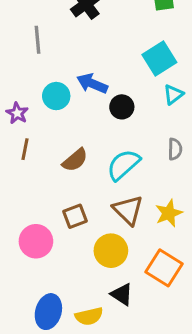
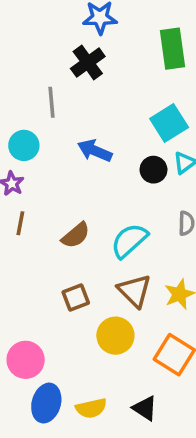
gray line: (37, 40) -> (51, 102), moved
cyan circle: (56, 96) -> (24, 145), moved
black circle: (122, 107) -> (153, 170), moved
pink circle: (36, 241) -> (26, 360), moved
black triangle: (122, 294) -> (145, 408), moved

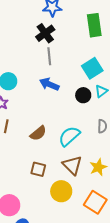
gray line: (51, 102) -> (49, 56), moved
brown square: (76, 298) -> (38, 169), turned 35

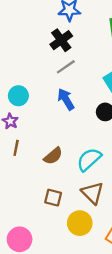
gray line: (49, 56) -> (66, 67), turned 60
blue arrow: (49, 84) -> (66, 99), turned 36

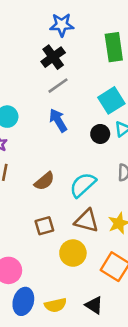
brown triangle: (92, 193) -> (87, 221), turned -30
brown square: (53, 198) -> (44, 226), turned -30

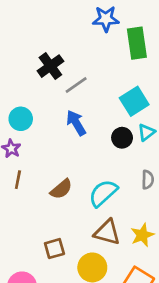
blue star: (62, 25) -> (106, 19), moved
black cross: (53, 57) -> (50, 66), moved
brown square: (44, 226) -> (54, 249), moved

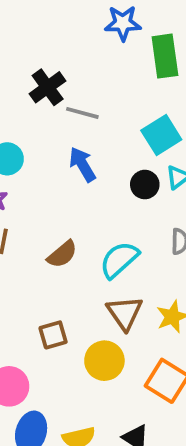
gray line: (76, 85) -> (82, 113), turned 50
brown triangle: (107, 232) -> (125, 313), turned 40

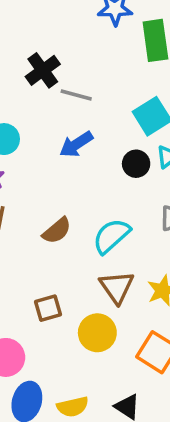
blue arrow: (82, 164) -> (76, 144), turned -92

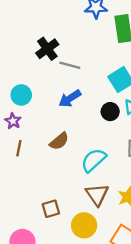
brown semicircle: (57, 231) -> (59, 141), moved

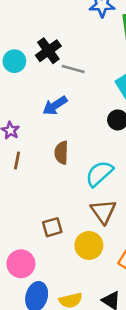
cyan circle: (21, 95) -> (14, 61), moved
blue arrow: (70, 99) -> (55, 106), moved
brown semicircle: (59, 141) -> (61, 153), turned 132

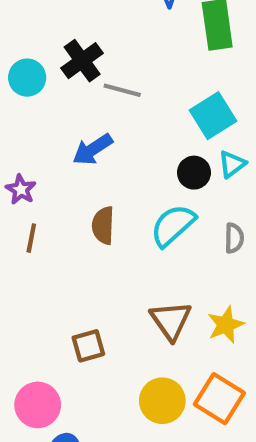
cyan semicircle: (99, 174) -> (173, 225), moved
yellow circle: (89, 245) -> (162, 401), moved

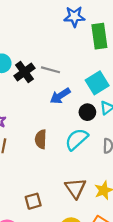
black cross: (82, 61) -> (24, 72), moved
blue arrow: (93, 149) -> (60, 96), moved

